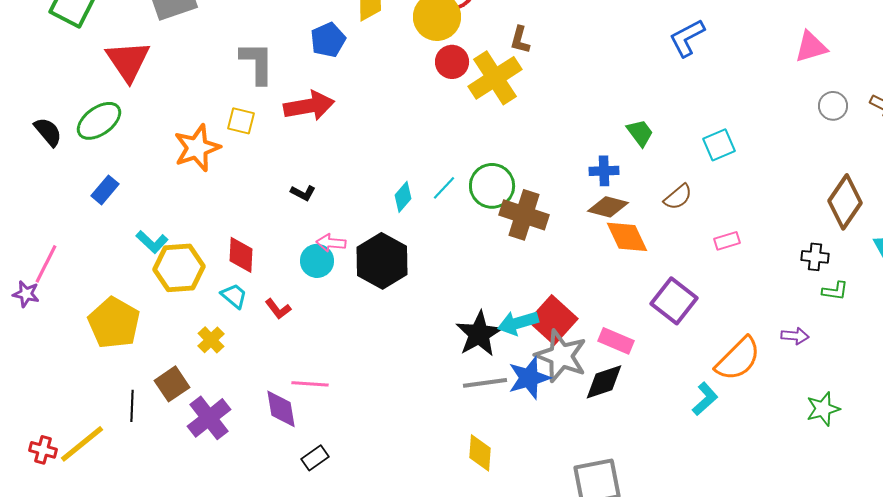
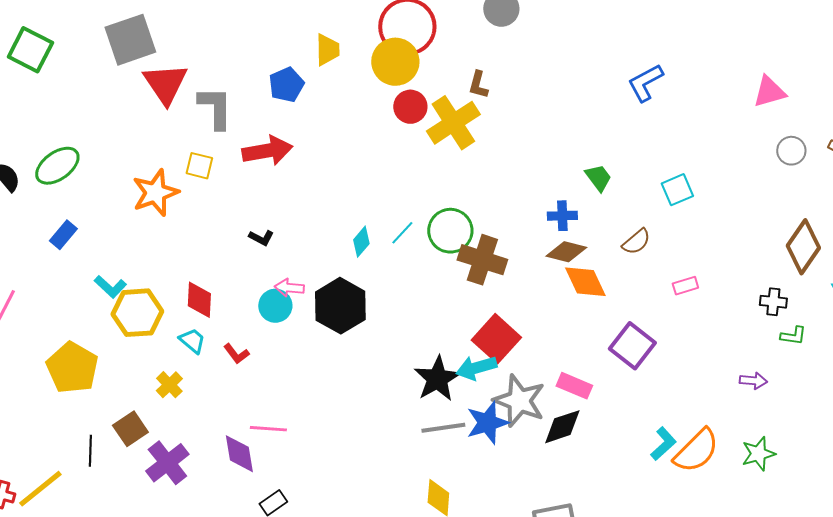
red triangle: (128, 61) -> (165, 84), moved
red square: (553, 320) -> (496, 339), moved
orange semicircle: (738, 359) -> (696, 451), moved
green star: (823, 409) -> (758, 454), moved

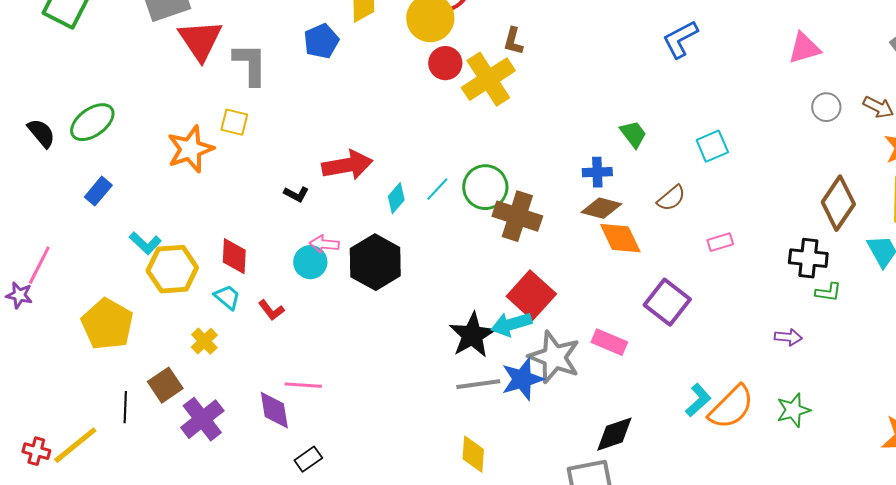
red arrow: (267, 151) -> (347, 165), moved
black cross: (773, 302) -> (808, 258), size x1.4
black diamond: (562, 427) -> (614, 434), moved

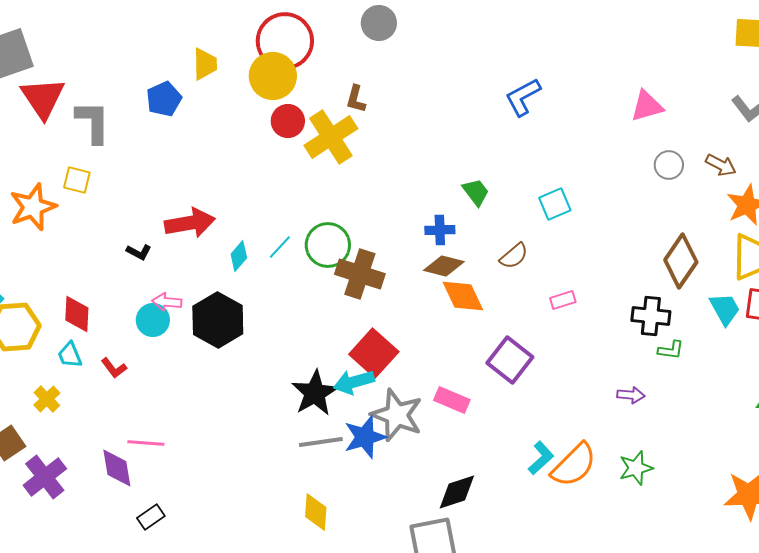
cyan trapezoid: (227, 297) -> (70, 355), turned -152

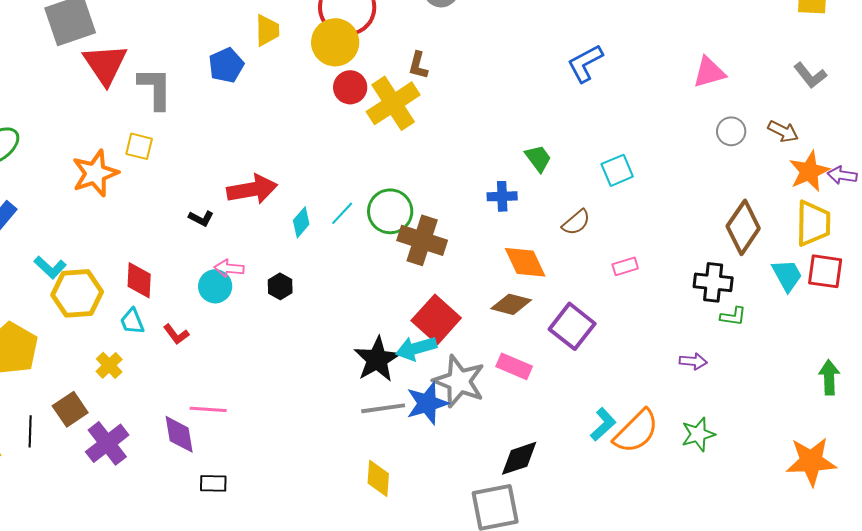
brown diamond: (444, 266) -> (511, 304), moved
black hexagon: (218, 320) -> (280, 286), size x0.5
black rectangle: (151, 517) -> (213, 483), turned 36

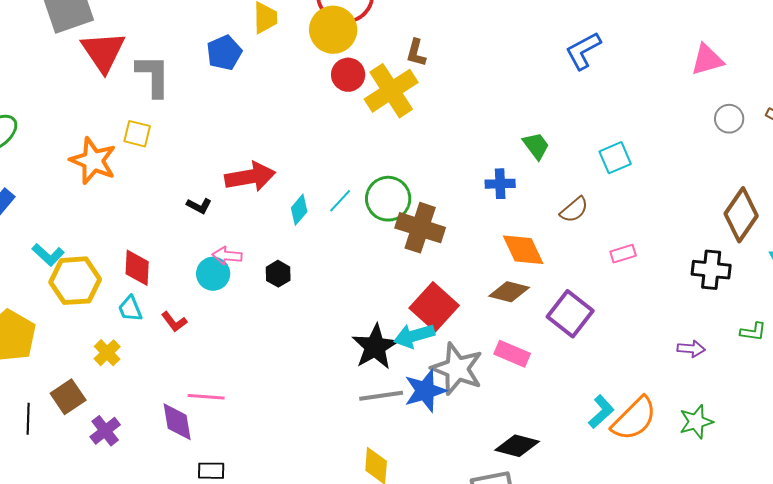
orange star: (95, 173) -> (93, 161), turned -30
green L-shape: (733, 316) -> (753, 332), moved
purple cross: (107, 443) -> (105, 431), size x0.7
black diamond: (519, 458) -> (517, 446), turned 33

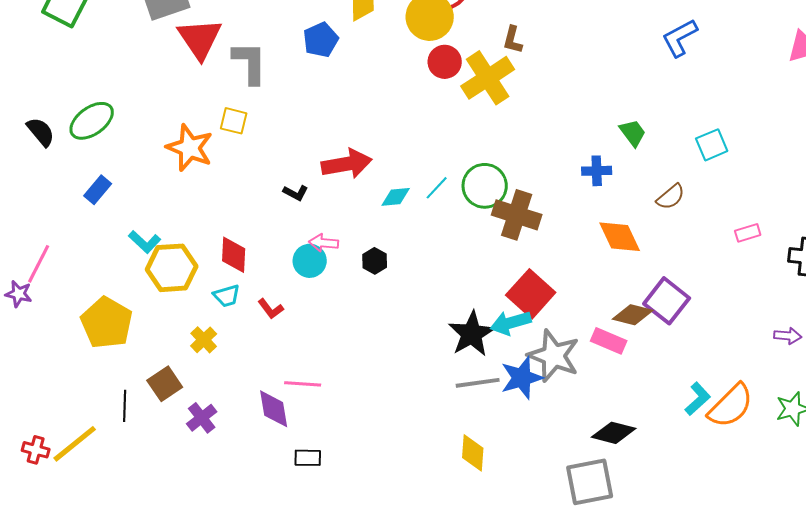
cyan diamond: (299, 210) -> (396, 197), turned 44
pink rectangle: (623, 254) -> (748, 233), moved
brown diamond: (509, 292) -> (633, 315), moved
cyan trapezoid: (130, 309) -> (227, 296), turned -84

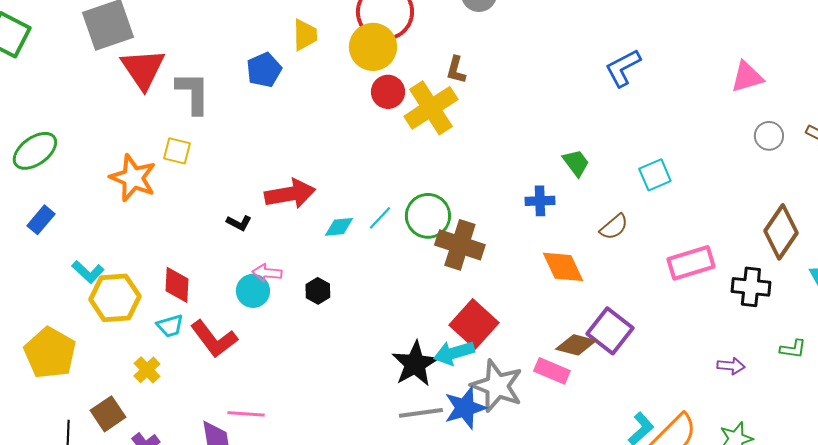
pink rectangle: (748, 233) -> (691, 263), size x1.8
red L-shape: (271, 309) -> (214, 339), size x1.8

